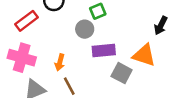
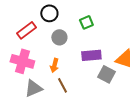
gray circle: (85, 29) -> (59, 37), moved

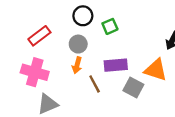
black circle: (49, 13) -> (83, 16), moved
orange arrow: (54, 65) -> (77, 65), moved
brown line: (62, 85) -> (95, 84), moved

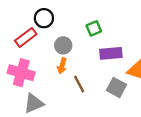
black circle: (83, 16) -> (44, 18), moved
purple rectangle: (116, 65) -> (111, 53), moved

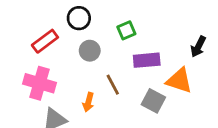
black circle: (44, 18) -> (79, 18), moved
orange arrow: (62, 66) -> (88, 102), moved
brown line: (79, 84) -> (113, 85), moved

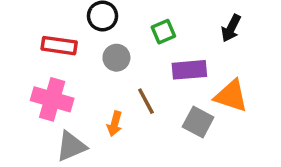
red rectangle: (45, 41) -> (59, 46), turned 45
black arrow: (198, 47) -> (231, 28), moved

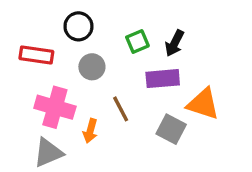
black arrow: (231, 28) -> (174, 43), moved
pink cross: (52, 99) -> (55, 107), moved

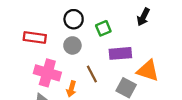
black circle: (78, 26) -> (74, 19), moved
black arrow: (174, 43) -> (143, 17), moved

